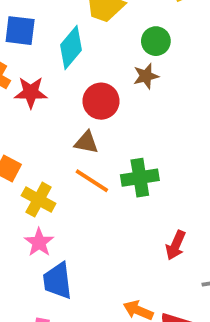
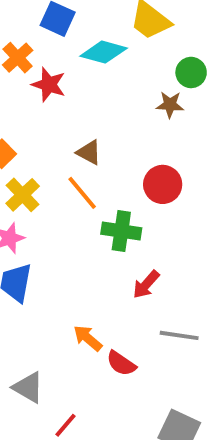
cyan diamond: (71, 48) -> (104, 52), turned 48
red circle: (101, 101) -> (163, 184), moved
green cross: (140, 178) -> (121, 231), moved

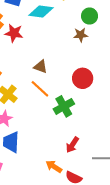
green cross: (121, 231) -> (64, 106), turned -30
red arrow: (146, 284) -> (72, 145), moved

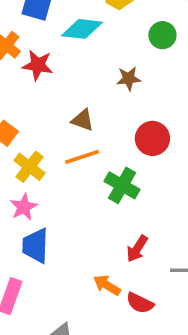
brown star: (81, 35) -> (129, 79), moved
orange line: (40, 89) -> (82, 157), turned -60
green cross: (64, 106) -> (122, 185), turned -30

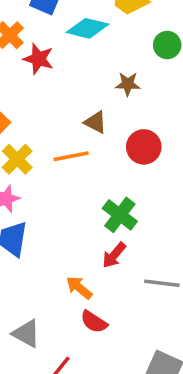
brown triangle: (83, 120) -> (96, 122), moved
green cross: (122, 185) -> (120, 215), moved
red semicircle: (140, 303) -> (94, 322), moved

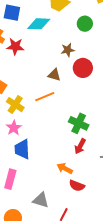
red circle: (144, 147) -> (83, 68), moved

